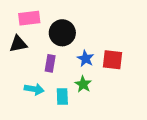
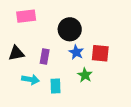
black circle: (62, 33) -> (70, 29), moved
black triangle: (18, 44) -> (16, 53), moved
green star: (83, 84) -> (85, 75), moved

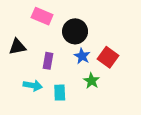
pink rectangle: (26, 16) -> (42, 16), moved, turned 30
black triangle: (16, 53) -> (17, 47), moved
red square: (100, 53) -> (108, 57), turned 30

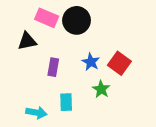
black circle: (75, 31) -> (77, 20), moved
black triangle: (17, 47) -> (27, 41), moved
cyan arrow: (33, 85) -> (36, 113), moved

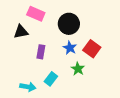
black circle: (77, 20) -> (69, 24), moved
cyan rectangle: (66, 102) -> (51, 79), turned 40

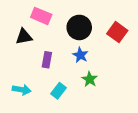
red square: (92, 49) -> (117, 32), moved
cyan arrow: (28, 87) -> (22, 90), moved

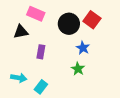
red square: (117, 32) -> (92, 20), moved
blue star: (80, 55) -> (83, 48), moved
cyan rectangle: (58, 91) -> (41, 87), moved

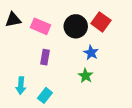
pink rectangle: (36, 14) -> (41, 26), moved
black triangle: (21, 32) -> (13, 20), moved
cyan arrow: (19, 78) -> (21, 86), turned 84

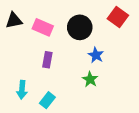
red square: (101, 22) -> (118, 17), moved

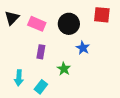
red square: (118, 17) -> (102, 15), turned -30
black triangle: (14, 20) -> (12, 18), turned -35
green star: (90, 79) -> (64, 69), moved

